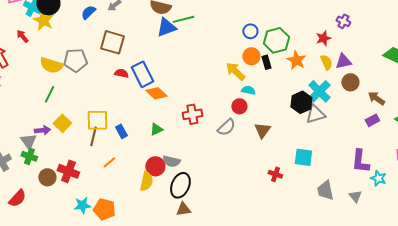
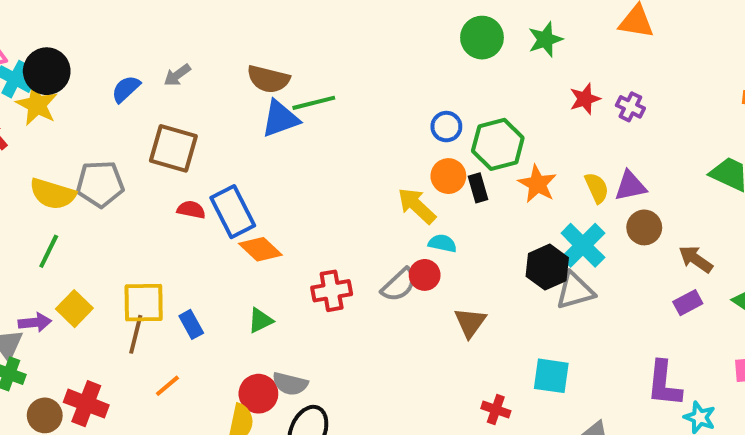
red star: (323, 38) -> (585, 99), moved
gray semicircle: (226, 127) -> (399, 285), moved

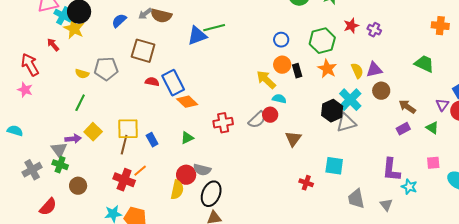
brown semicircle: (268, 79) -> (161, 16), moved
green hexagon: (498, 144) -> (322, 41), moved
yellow semicircle: (53, 194) -> (82, 74), size x0.6
red cross: (86, 404) -> (124, 180), moved

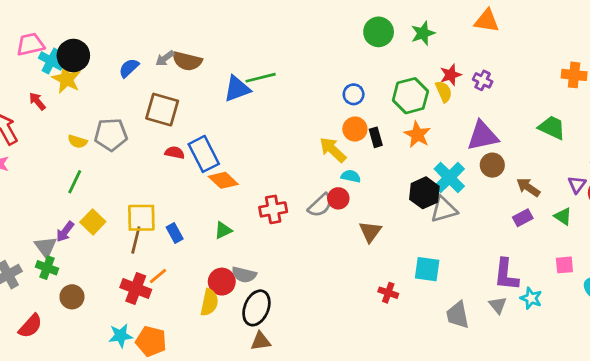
purple triangle: (374, 70) -> (483, 136), size x1.4
yellow semicircle: (357, 71) -> (444, 92), moved
purple arrow: (73, 139) -> (65, 232), turned 133
gray triangle: (386, 205) -> (498, 305), moved

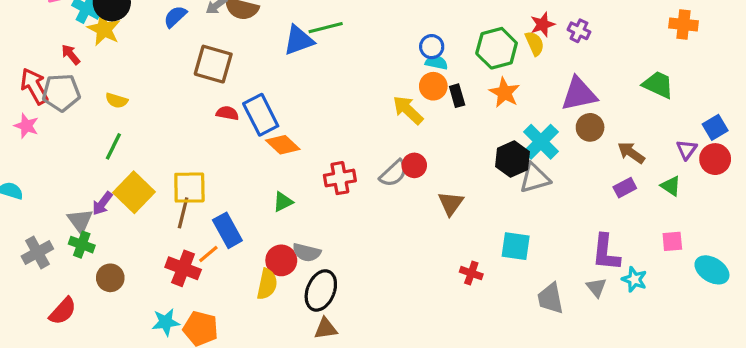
gray pentagon: (111, 135) -> (61, 93), moved
cyan semicircle: (351, 176) -> (436, 62), moved
yellow square: (93, 222) -> (134, 192), size x1.4
blue rectangle: (175, 233) -> (227, 230), moved, size x1.5

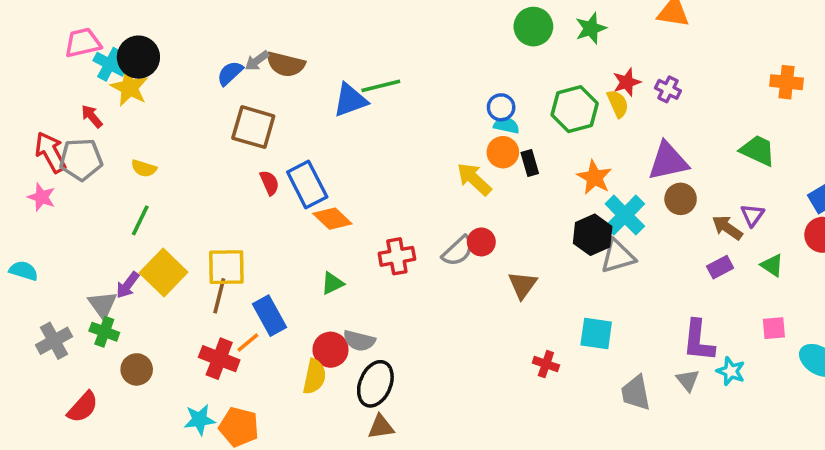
blue semicircle: (175, 17) -> (230, 73), moved
orange star: (505, 93) -> (594, 177), moved
red semicircle: (227, 113) -> (269, 183), turned 55
purple triangle: (687, 150) -> (752, 215), moved

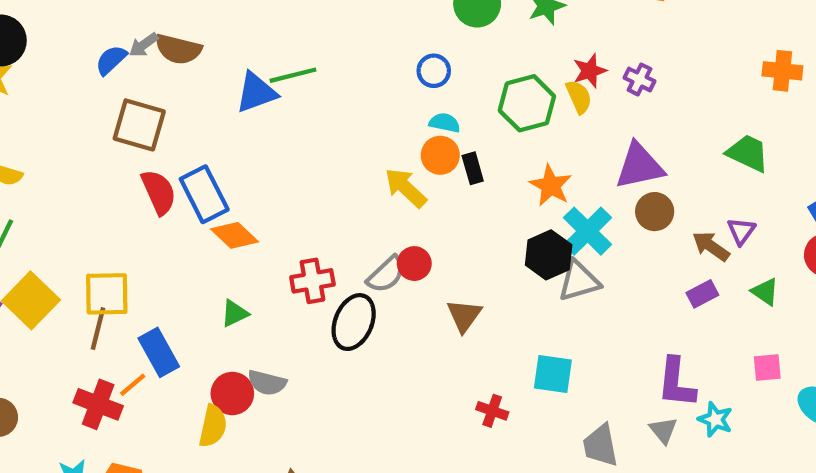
blue circle: (501, 107) -> (434, 71), moved
red semicircle: (269, 183) -> (159, 192), size x1.5
black ellipse: (375, 384) -> (354, 322), moved

